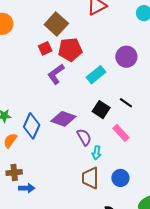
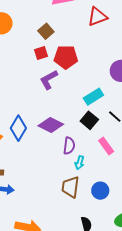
brown square: (56, 24) -> (46, 31), moved, size x0.7
cyan rectangle: (96, 75) -> (93, 97), moved
purple semicircle: (84, 137) -> (69, 146), turned 30

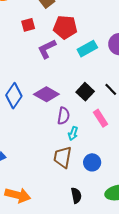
red square: (41, 53) -> (28, 25), moved
cyan rectangle: (93, 97) -> (87, 49), moved

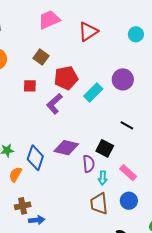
red square: (28, 25) -> (30, 86), turned 32
black square: (85, 92) -> (105, 148), moved
pink rectangle: (101, 118) -> (128, 173), moved

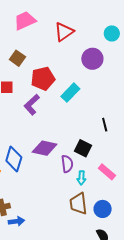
purple circle: (123, 79) -> (92, 59), moved
black line: (127, 125) -> (105, 125), turned 48
blue circle: (129, 201) -> (103, 209), moved

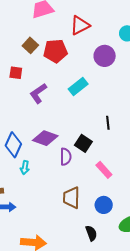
red pentagon: (43, 79) -> (55, 51), moved
cyan arrow: (82, 178) -> (25, 168), moved
blue circle: (103, 209) -> (104, 205), moved

